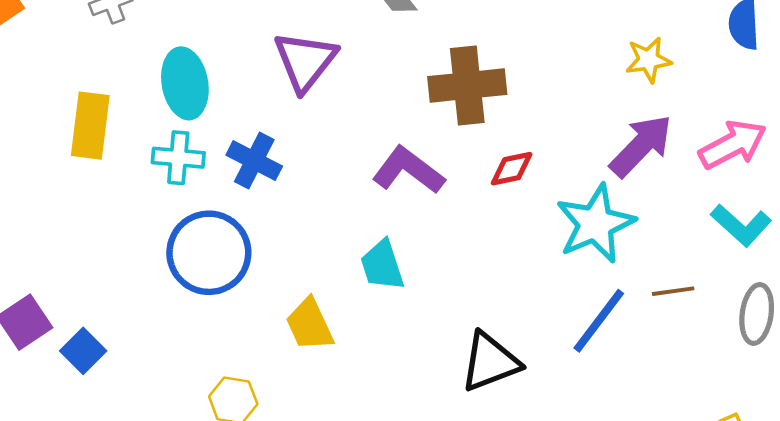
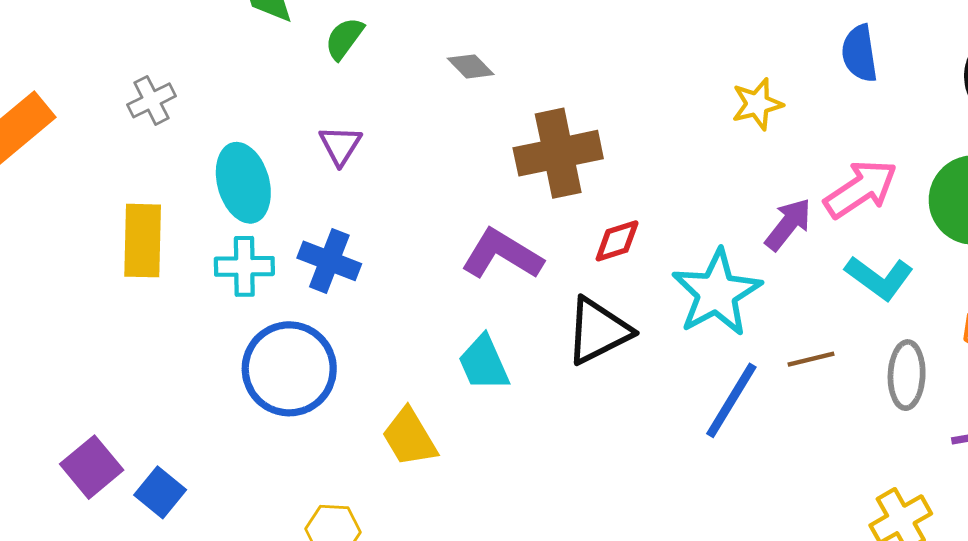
purple triangle: (305, 61) -> (340, 145), moved, size x0.6
purple arrow: (641, 146) -> (788, 224), moved, size x0.7
black triangle: (490, 362) -> (598, 331), moved

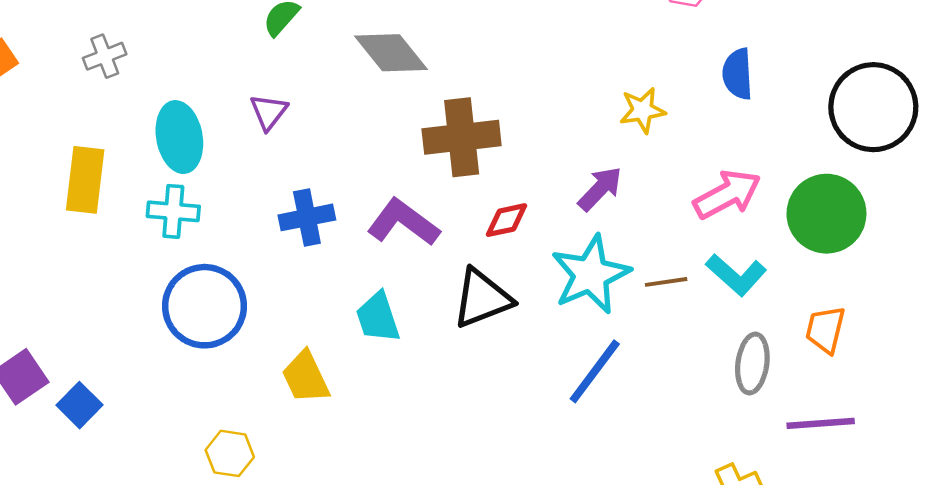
gray diamond: (471, 66) -> (391, 53), size x1.8
purple arrow: (788, 224) -> (600, 189), moved
blue cross: (329, 261) -> (307, 217), moved, turned -38
brown line: (811, 359) -> (666, 282), moved

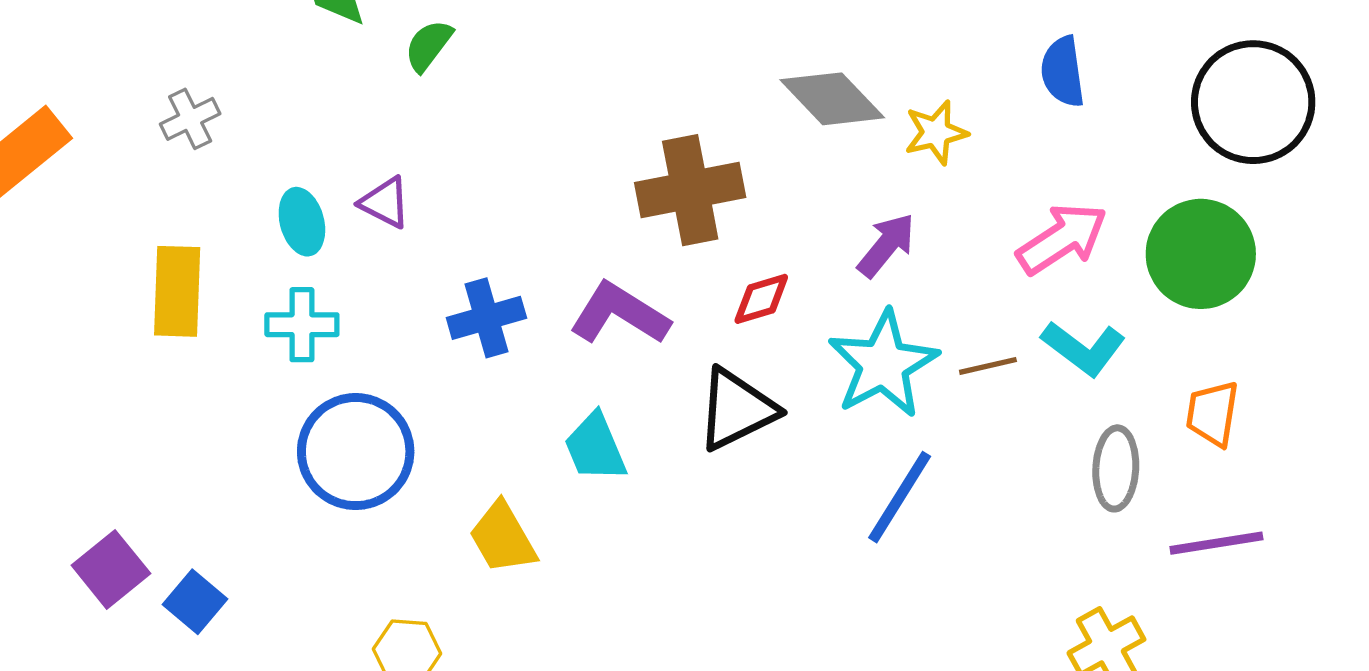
gray diamond: (391, 53) -> (832, 99), moved
purple triangle: (269, 112) -> (385, 202), moved, turned -36
cyan ellipse: (179, 137) -> (302, 222), size x0.7

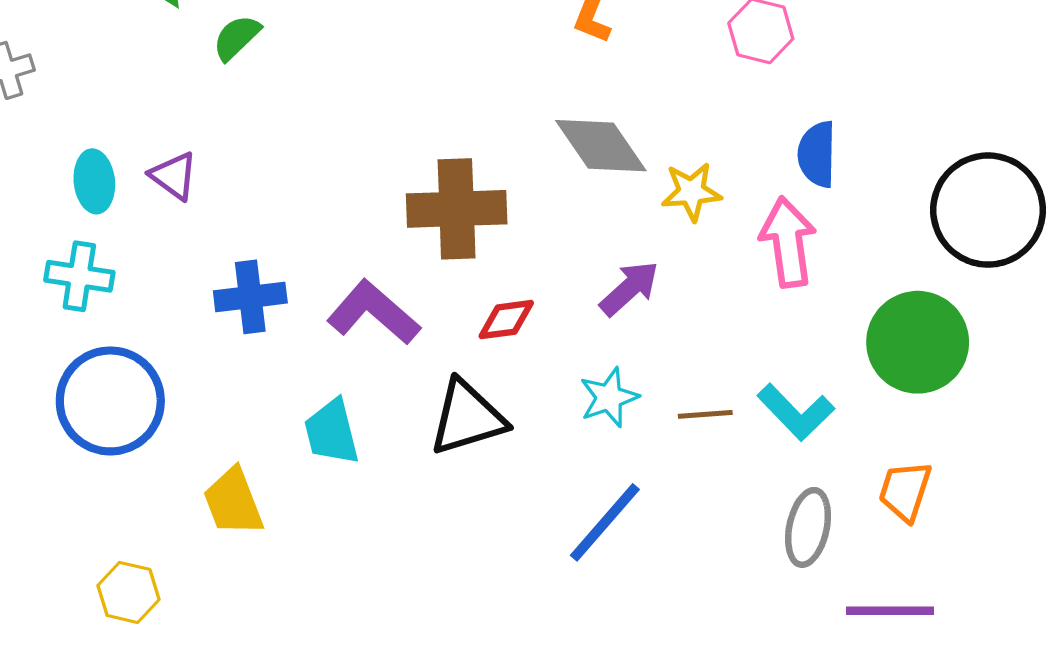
pink arrow: (1062, 239) -> (788, 242), moved, turned -74
cyan star: (883, 364) -> (609, 398), size x0.6

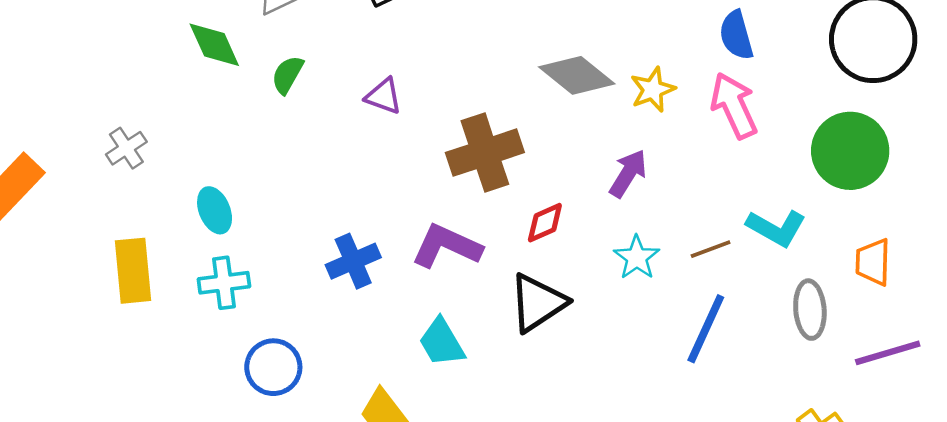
purple triangle: (174, 176) -> (384, 96), moved
blue circle: (110, 401) -> (273, 367), size x0.7
blue line: (605, 522) -> (706, 329), moved

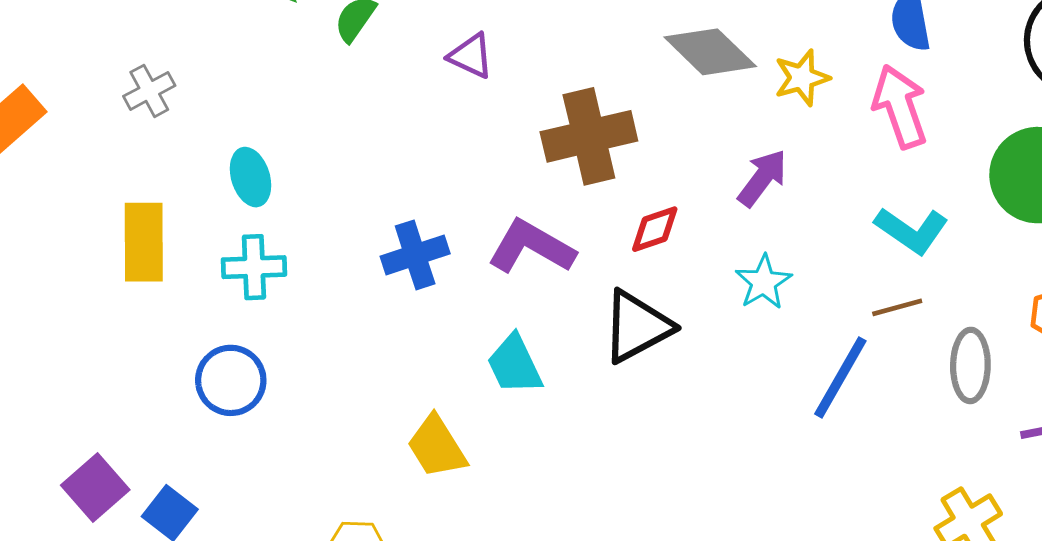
cyan L-shape: (776, 228) -> (912, 230), moved
brown line: (711, 249) -> (897, 307), moved
blue circle: (273, 367) -> (231, 380), moved

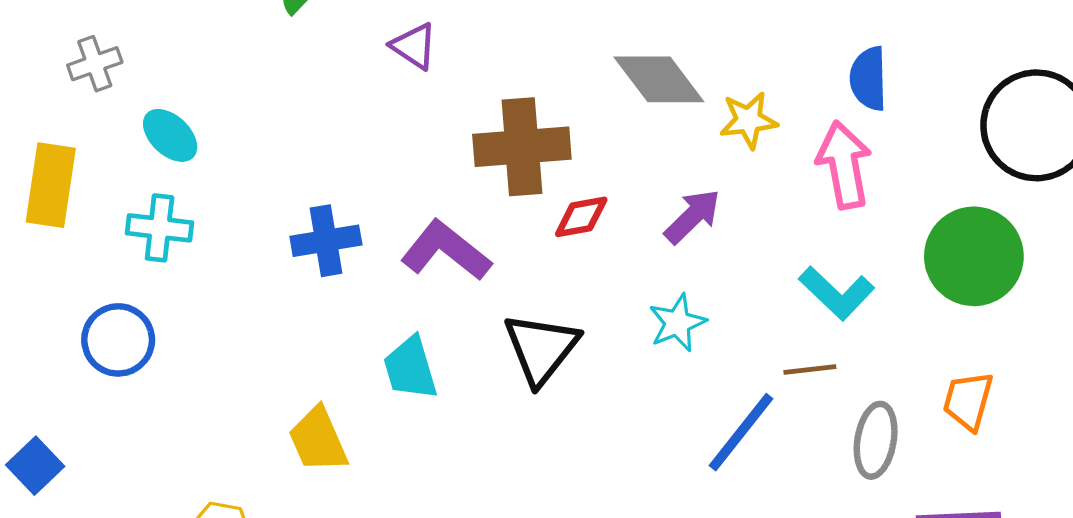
gray cross: (149, 91) -> (95, 64), moved
cyan ellipse: (251, 177) -> (170, 135), turned -38
red diamond: (655, 229) -> (581, 217), moved
black triangle: (637, 327) -> (541, 348), turned -32

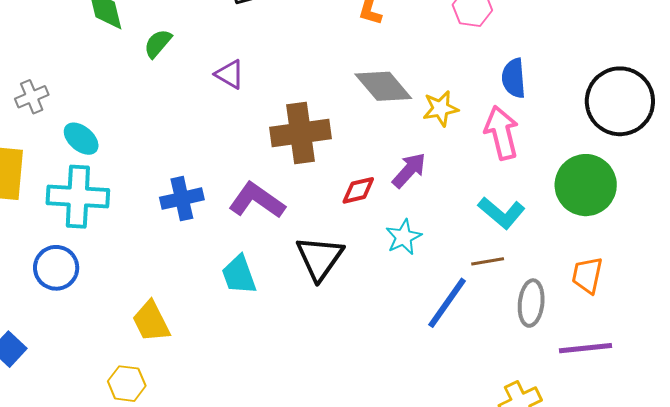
red diamond: (581, 217) -> (358, 190), moved
cyan cross: (160, 228) -> (78, 197), size x1.5
yellow trapezoid: (318, 440) -> (151, 321), moved

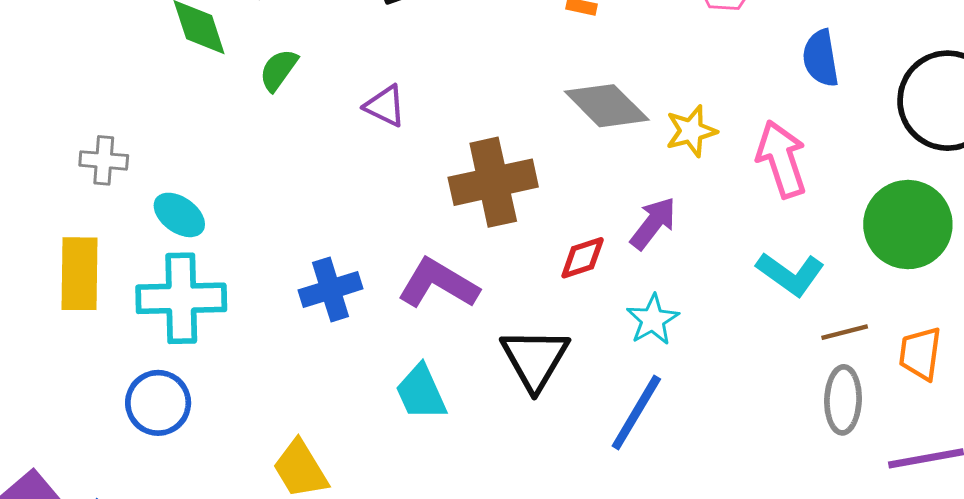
blue semicircle: (514, 78) -> (821, 58), moved
gray cross: (32, 97) -> (104, 160), turned 32
brown line: (488, 261) -> (845, 332), moved
blue line: (447, 303) -> (636, 412), moved

